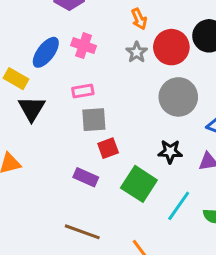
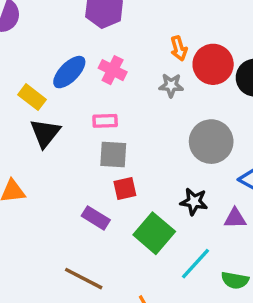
red circle: (171, 47) -> (213, 64), moved
gray star: (137, 52) -> (171, 85), turned 30

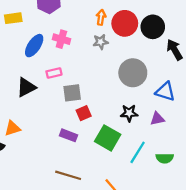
orange arrow: (179, 48) -> (101, 17), turned -144
yellow rectangle: (32, 97) -> (13, 18), moved, turned -35
pink rectangle: (105, 121) -> (54, 73), moved
black triangle: (45, 133) -> (26, 87), turned 35

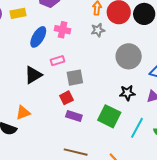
red square: (84, 113) -> (66, 98), moved

